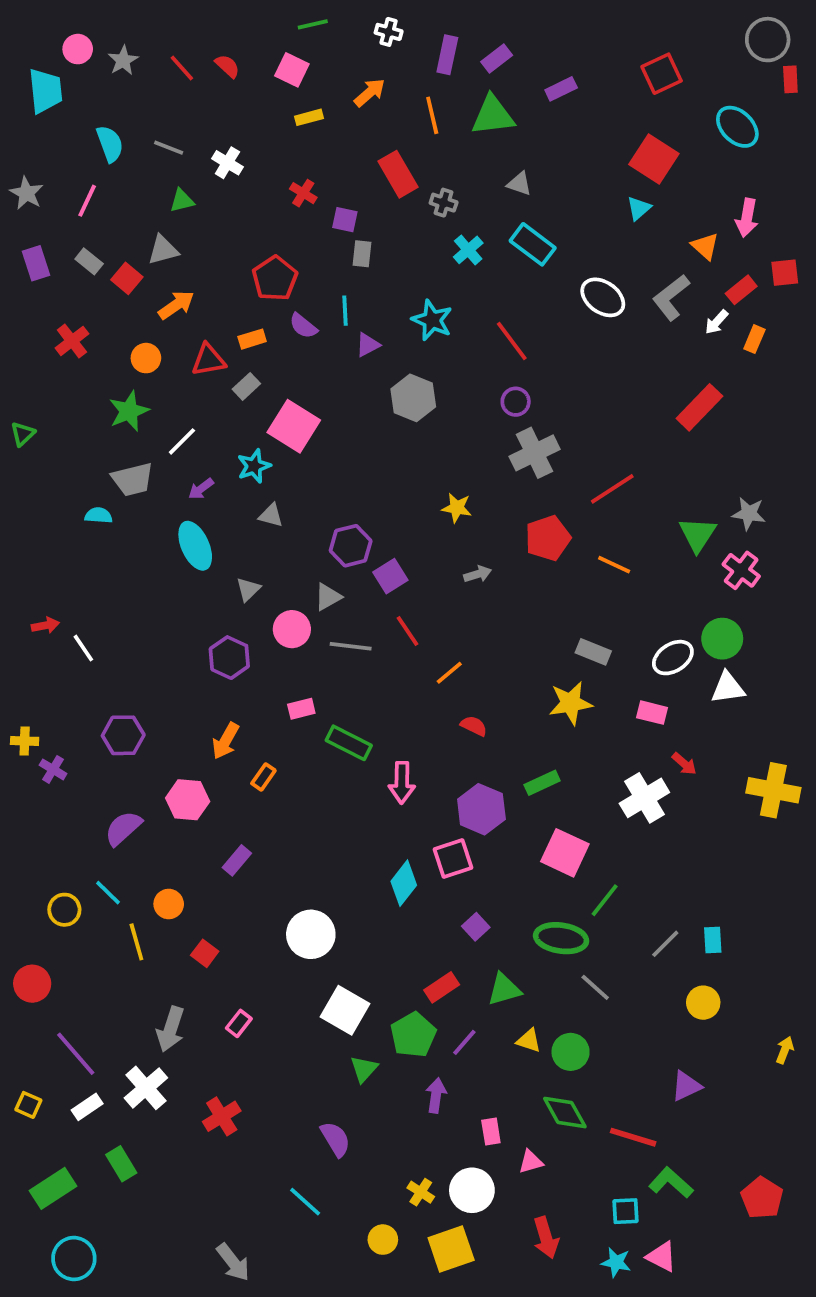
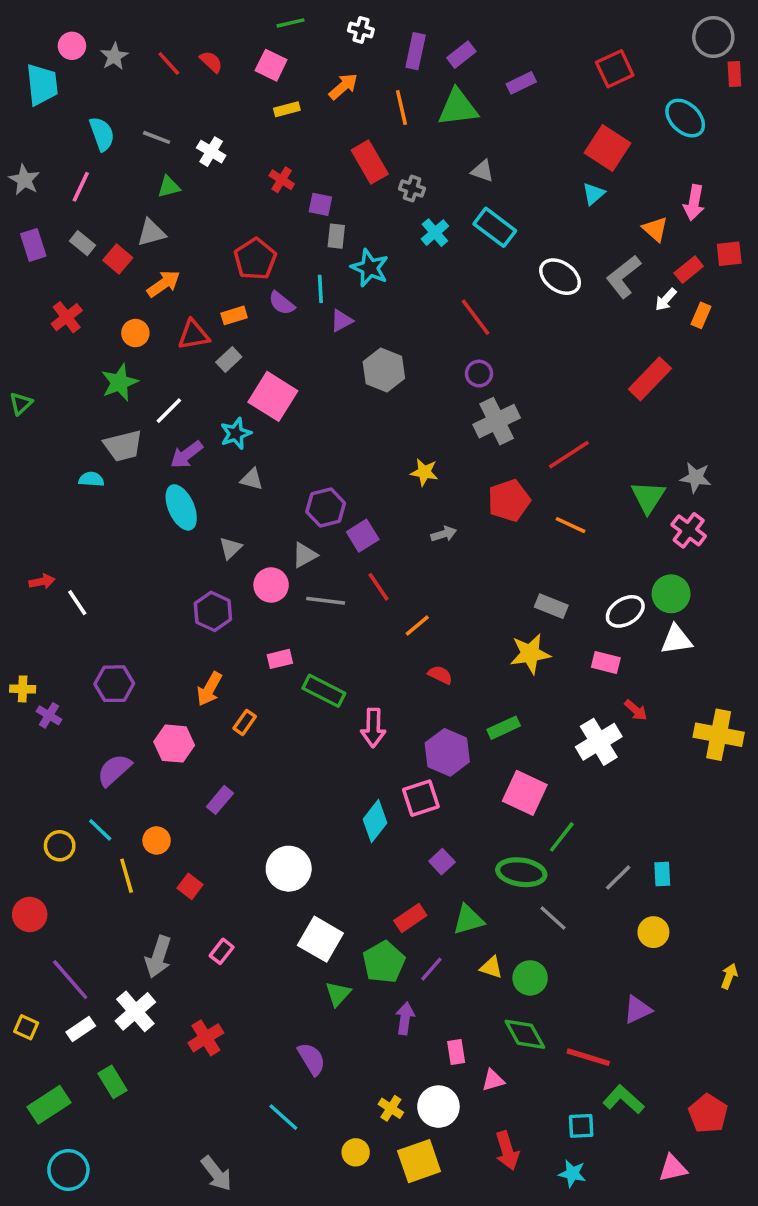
cyan star: (432, 320) -> (370, 268), moved
purple arrow: (201, 489) -> (186, 455), size x1.4
pink triangle: (662, 1257) -> (673, 1168), moved, turned -40

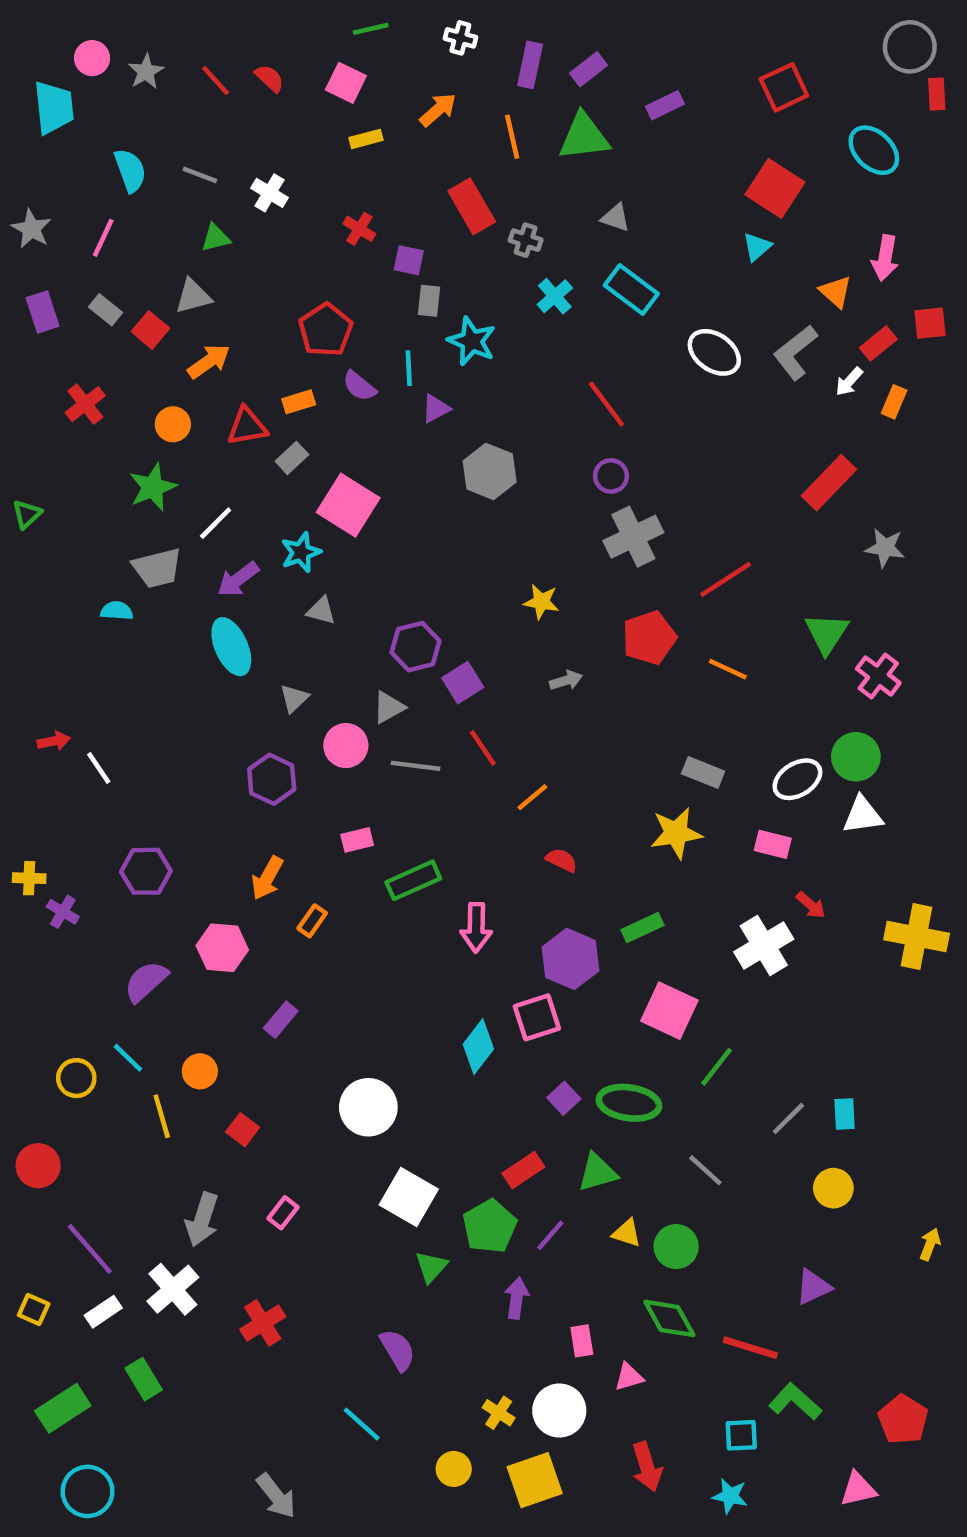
gray star: (696, 478) -> (885, 548), moved
green rectangle: (324, 691) -> (413, 880), turned -51
green ellipse: (521, 872) -> (629, 1103), moved

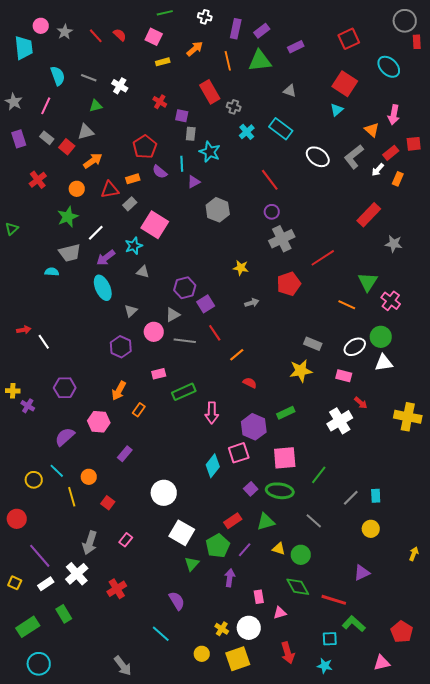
gray triangle: (615, 218) -> (290, 91), moved
orange line: (728, 669) -> (347, 305), moved
pink square: (669, 1011) -> (285, 458), moved, turned -30

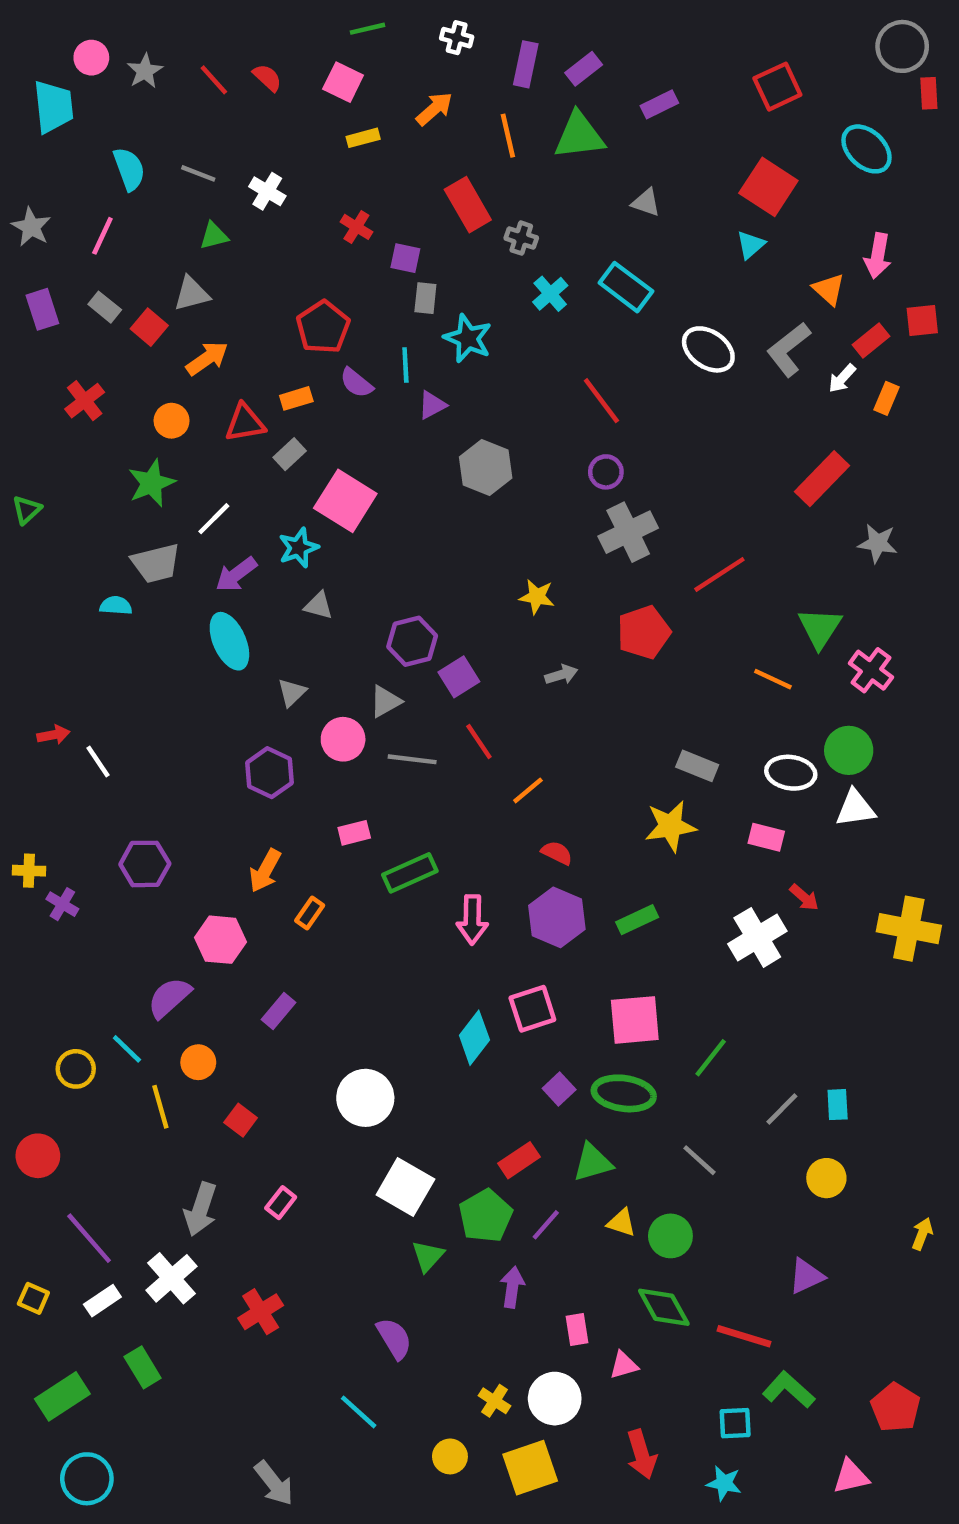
white ellipse: (355, 347) -> (791, 773), turned 40
purple hexagon: (254, 427) -> (557, 917), moved
purple semicircle: (65, 437) -> (169, 998), moved

